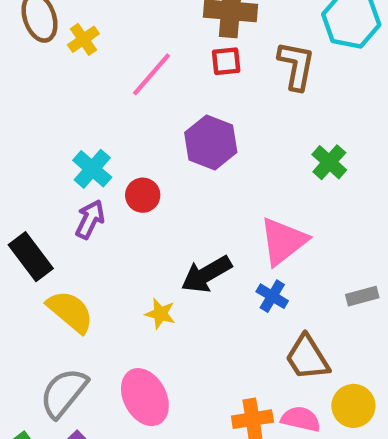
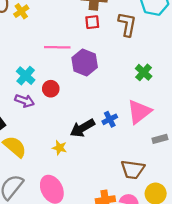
pink line: (151, 74) -> (57, 47), moved, turned 50
purple arrow: (90, 219) -> (25, 101), turned 84
pink triangle: (283, 241) -> (139, 112), moved
blue cross: (272, 296) -> (110, 119), moved, turned 32
brown trapezoid: (307, 358) -> (133, 170), turned -50

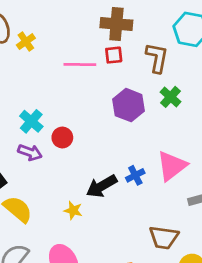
pink line: (57, 47) -> (80, 65), moved
purple hexagon: (85, 63) -> (129, 105), moved
green cross: (144, 72) -> (170, 97), moved

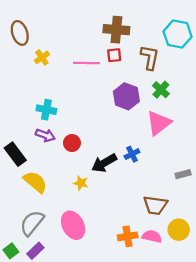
yellow cross: (26, 42) -> (42, 57), moved
cyan cross: (31, 121) -> (46, 110), turned -30
red circle: (62, 138) -> (72, 143), moved
pink triangle: (172, 166) -> (159, 123), moved

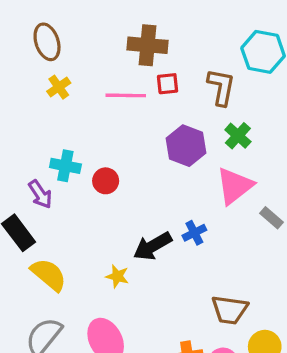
brown cross: (116, 30) -> (147, 45), moved
brown ellipse: (20, 33) -> (47, 42), moved
purple arrow: (45, 135) -> (40, 194), moved, turned 36
red circle: (72, 143) -> (106, 181), moved
gray rectangle: (183, 174) -> (271, 218), moved, turned 56

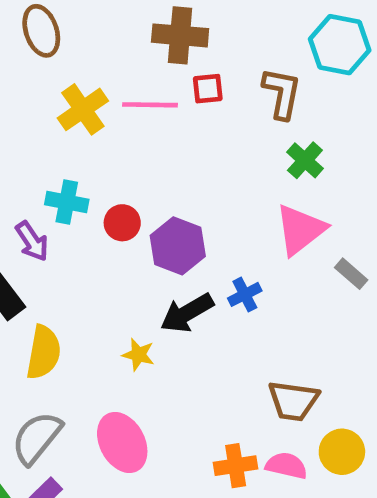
yellow cross: (59, 87) -> (83, 109), moved, size x1.5
purple hexagon: (186, 146) -> (178, 246), moved
yellow semicircle: (49, 275) -> (44, 352), turned 60

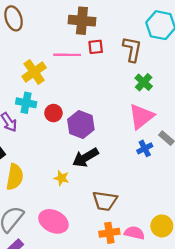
yellow cross: (83, 109) -> (34, 72), moved
blue cross: (245, 294) -> (145, 148), moved
brown trapezoid: (293, 401) -> (105, 201), moved
pink ellipse: (122, 442) -> (53, 221), turned -36

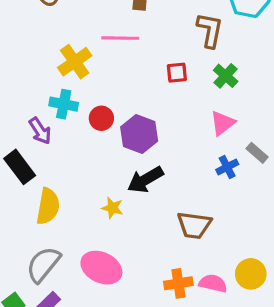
red square: (96, 47) -> (177, 73), moved
pink triangle: (141, 116) -> (222, 123), size x0.7
brown trapezoid: (105, 201) -> (194, 225), moved

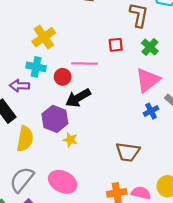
pink line: (120, 38) -> (85, 64), moved
pink triangle: (222, 123) -> (148, 80), size x1.4
purple arrow: (40, 131) -> (20, 86), turned 126
purple hexagon: (139, 134) -> (55, 119), moved
black arrow: (145, 180) -> (78, 98), moved

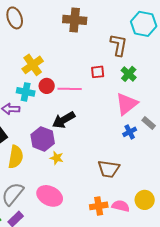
red circle: (63, 77) -> (47, 86), moved

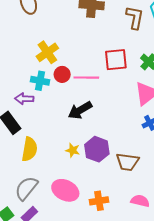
brown L-shape: (119, 45) -> (135, 18), moved
red square: (98, 72) -> (116, 60), size x1.6
purple hexagon: (43, 139) -> (97, 149), moved
orange cross: (99, 206) -> (99, 201), moved

